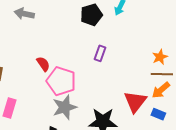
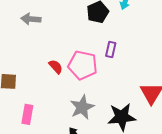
pink pentagon: (61, 81) -> (83, 65), moved

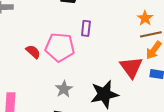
gray star: (82, 107) -> (64, 89), size x0.7

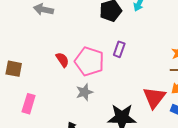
gray star: (64, 89) -> (84, 92), moved

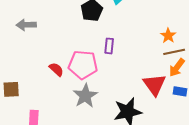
gray star: (84, 92) -> (85, 96), size x1.4

